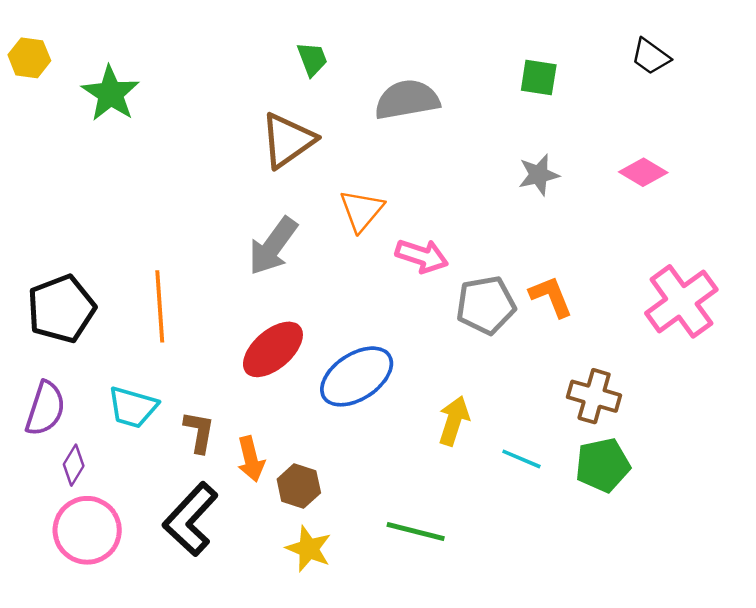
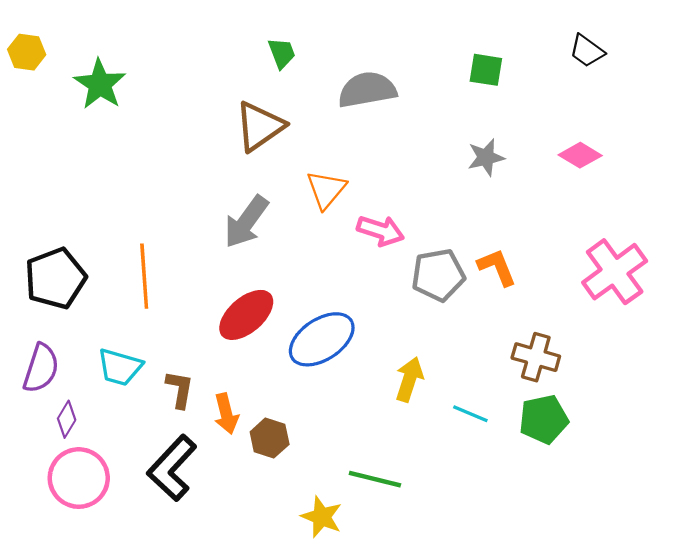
yellow star: (309, 549) -> (322, 517), moved

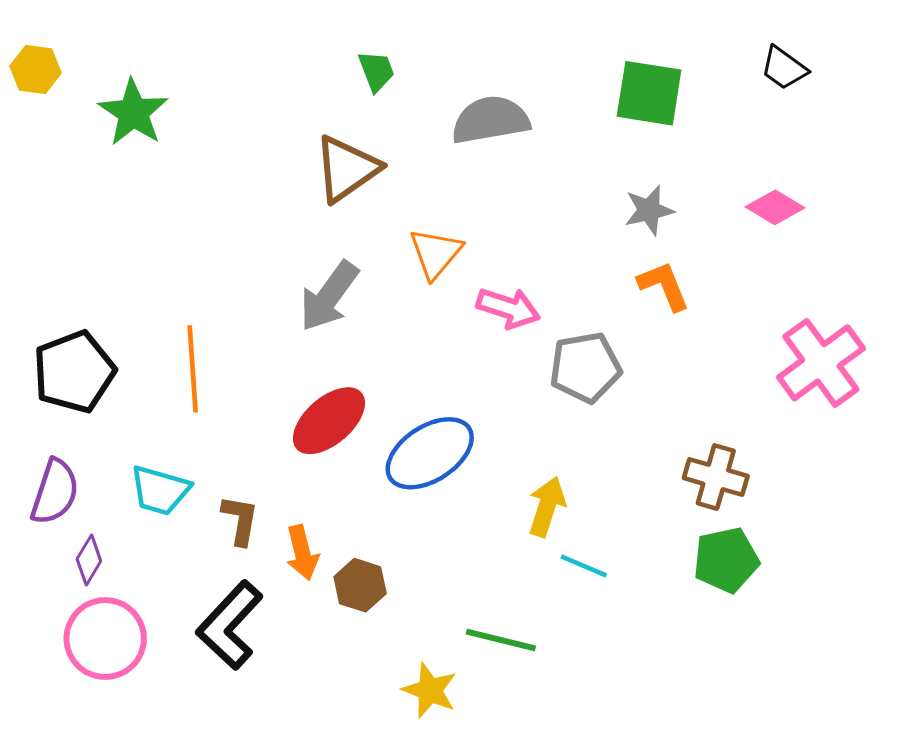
green square: (486, 70) -> (649, 93), size x1.5
orange L-shape: (497, 267) -> (664, 286), moved
cyan line: (470, 414) -> (584, 566), moved

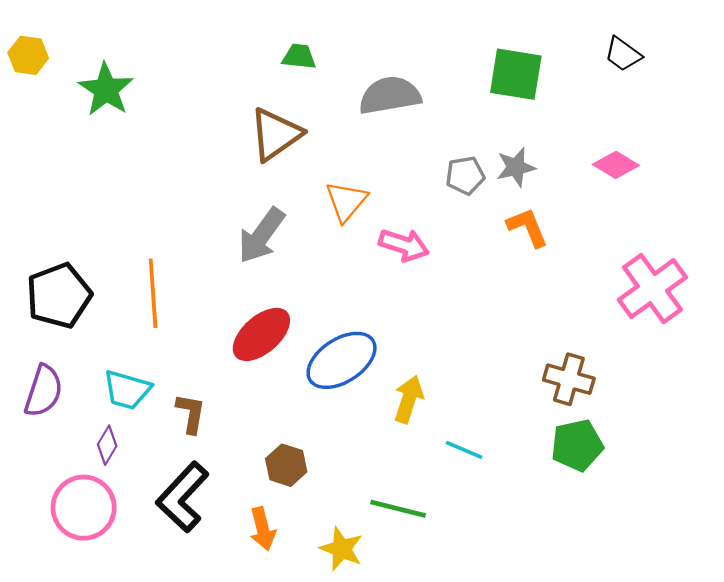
green trapezoid: (376, 71) -> (299, 57), turned -63
gray pentagon: (585, 367) -> (465, 175), moved, size x0.7
yellow arrow: (547, 507) -> (409, 399), moved
orange arrow: (302, 553) -> (263, 529), moved
purple diamond: (89, 560) -> (107, 445), moved

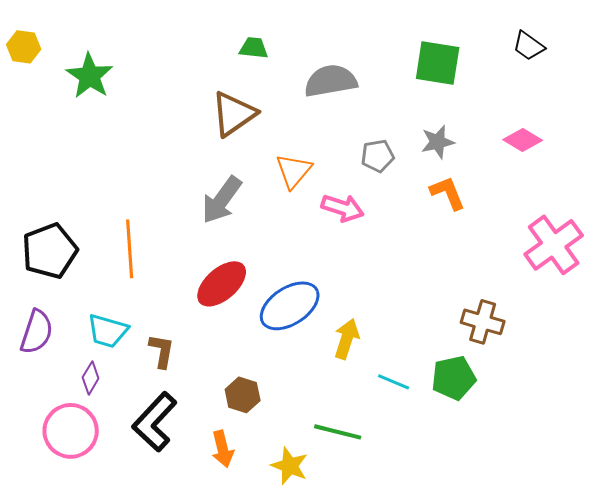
gray pentagon: (465, 175) -> (378, 156), moved
green pentagon: (577, 445) -> (454, 378), moved

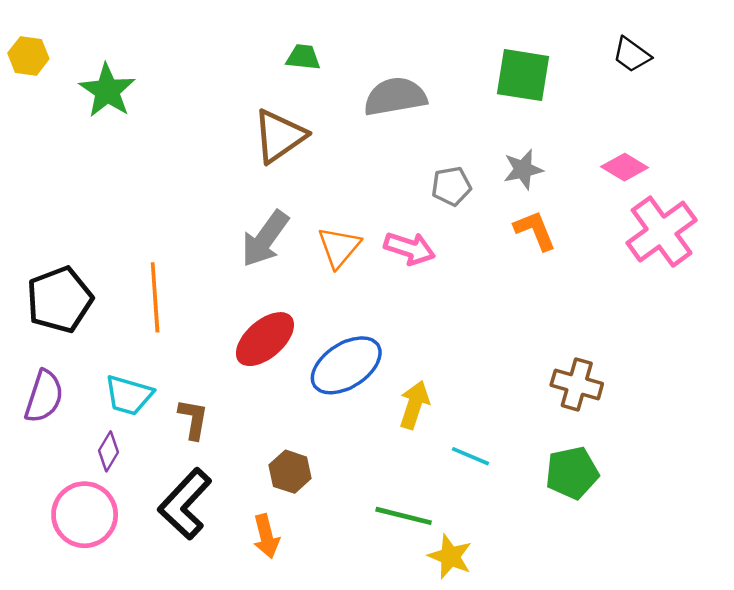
orange triangle: (294, 171) -> (339, 247), moved
pink cross: (554, 245) -> (662, 232), moved
green pentagon: (454, 378) -> (572, 473), moved
yellow star: (290, 466) -> (450, 557), moved

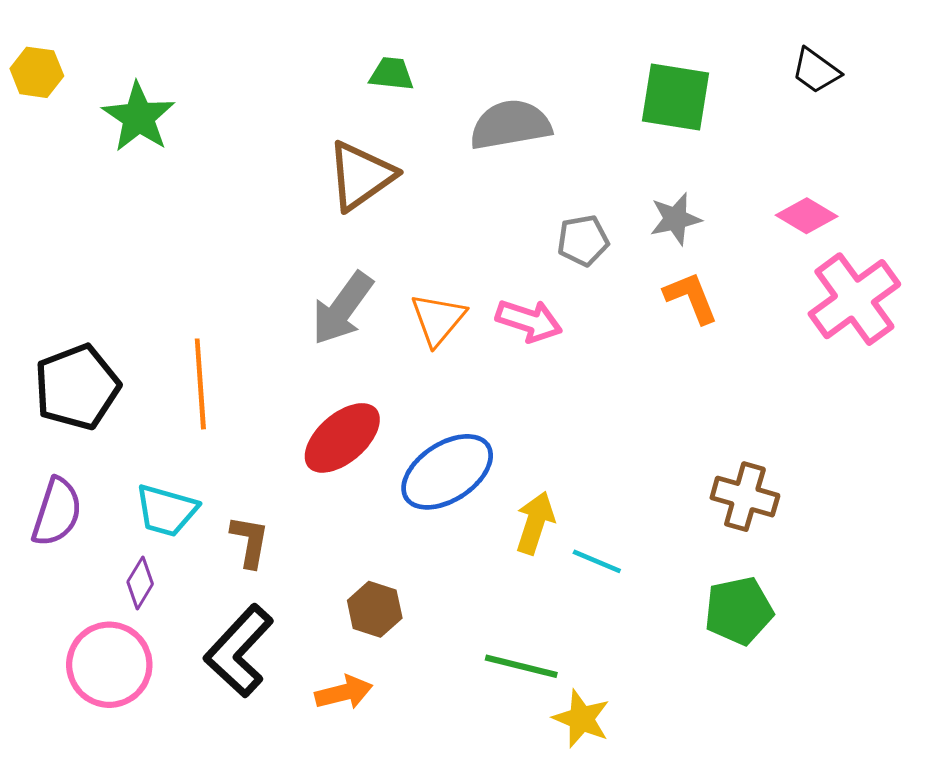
cyan line: (470, 456) -> (597, 561), moved
orange arrow: (266, 536) -> (344, 693), turned -90

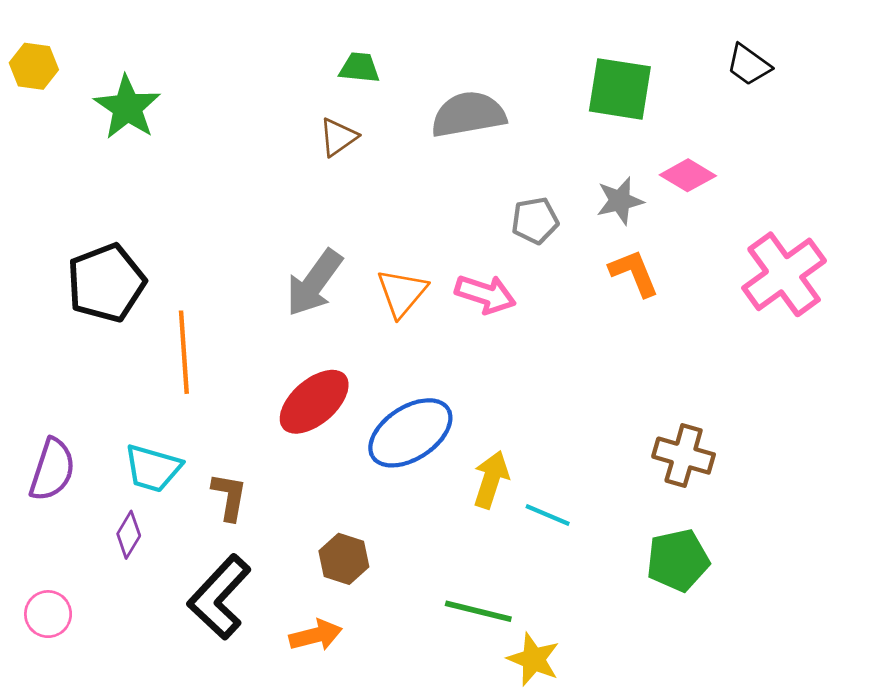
brown triangle: (361, 176) -> (338, 137), moved, size x0.6
pink diamond: (807, 216) -> (688, 175), moved
black pentagon: (77, 387) -> (106, 283), moved
pink circle: (109, 665) -> (48, 614), moved, size x0.6

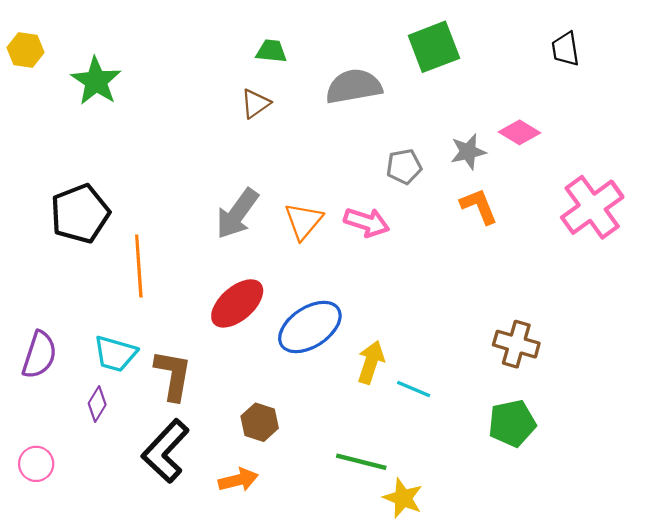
black trapezoid: (749, 65) -> (565, 49), turned 45
green square: (620, 89) -> (434, 47), moved, turned -30
brown L-shape: (229, 497) -> (173, 375), size x1.4

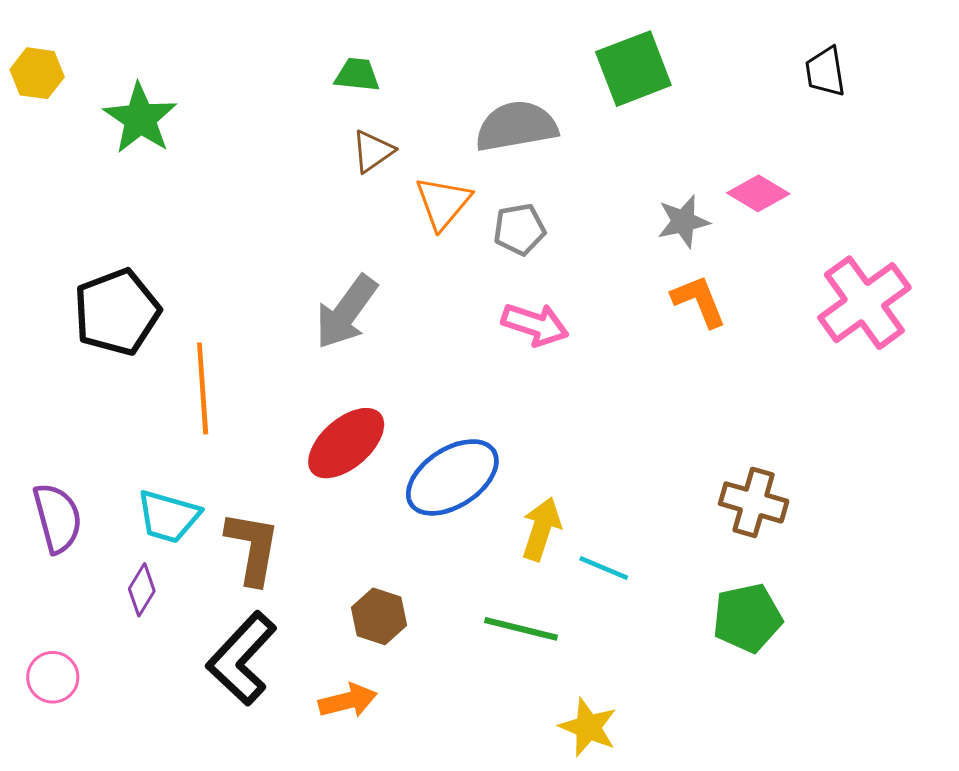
green trapezoid: (271, 51) -> (357, 75), moved
gray pentagon: (404, 167) -> (519, 229), moved
orange triangle: (303, 221) -> (443, 203), moved
purple semicircle: (39, 355) -> (57, 518), turned -33
green line: (361, 462) -> (521, 629), moved

